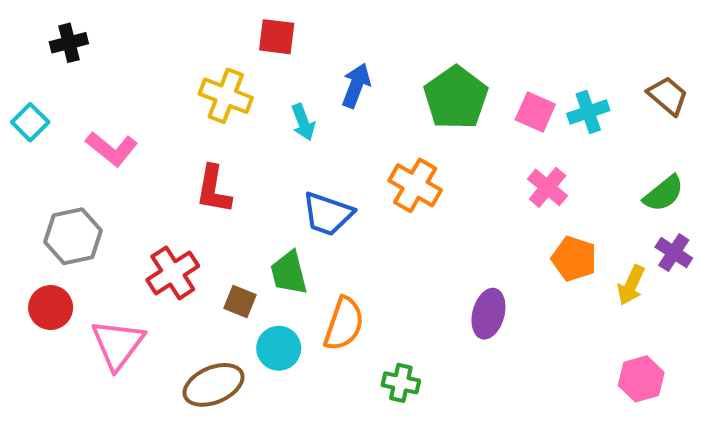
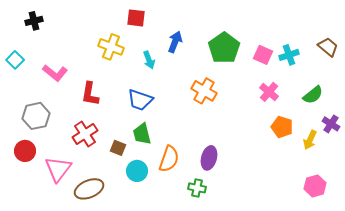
red L-shape: (214, 189) -> (90, 94), moved
green semicircle: (664, 193) -> (313, 95), moved
blue trapezoid: (328, 214) -> (140, 100), moved
purple ellipse: (488, 314) -> (209, 158), moved
brown ellipse: (214, 385) -> (89, 189), moved

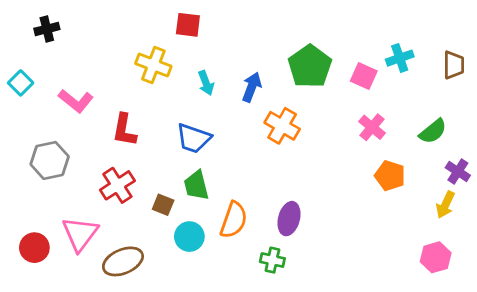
blue arrow: (175, 42) -> (252, 87), moved
brown trapezoid: (328, 47) -> (454, 65), turned 50
cyan cross: (289, 55) -> (400, 58), moved
yellow arrow: (310, 140) -> (445, 205), moved
red circle: (25, 151) -> (34, 248), moved

